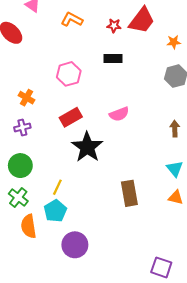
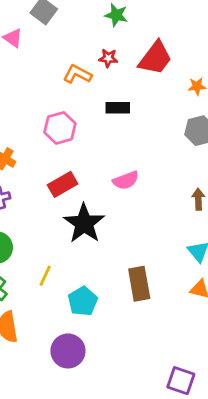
orange L-shape: (72, 19) -> (77, 74), moved
red star: (114, 26) -> (108, 58), moved
cyan pentagon: (55, 211) -> (83, 301), moved

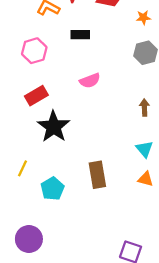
pink semicircle: (126, 180) -> (90, 81), moved
purple circle: (68, 351) -> (29, 239), moved

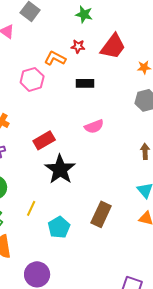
pink hexagon: (34, 51) -> (32, 79), moved
brown rectangle: (97, 175) -> (101, 214), turned 35

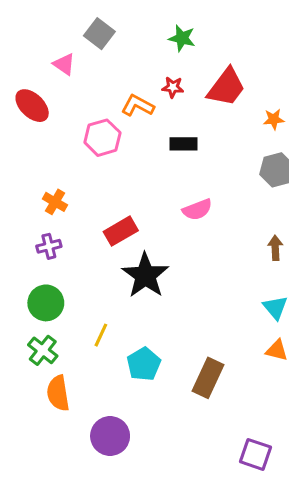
brown rectangle: (101, 214) -> (208, 378), moved

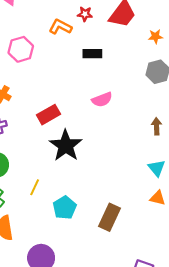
pink hexagon: (102, 138) -> (21, 49), moved

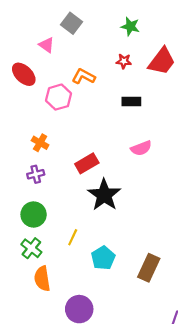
orange L-shape: (60, 27) -> (84, 76), moved

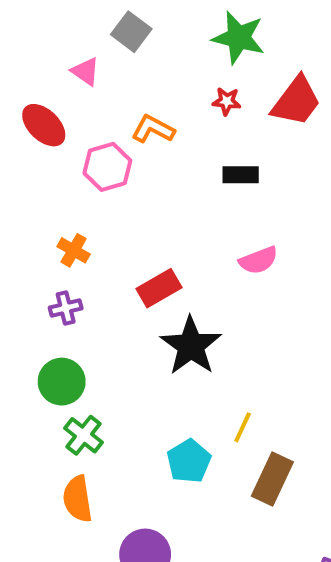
green star: (130, 26) -> (239, 38), size x1.5
yellow line: (73, 237) -> (243, 427), moved
green cross: (31, 248) -> (83, 435), moved

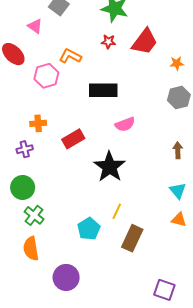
black rectangle: (241, 175) -> (103, 90), moved, size x1.5
orange cross: (74, 250) -> (38, 123), moved, turned -35
black star: (191, 346) -> (110, 167), moved

